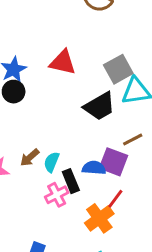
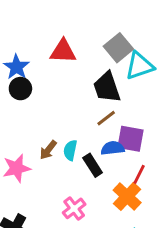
black trapezoid: (100, 106) -> (107, 87), turned 112
brown line: (133, 139) -> (106, 118), moved
pink cross: (57, 195) -> (74, 208), moved

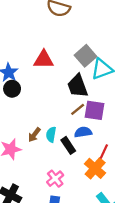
purple square: (131, 139) -> (94, 110), moved

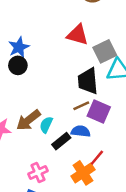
red triangle: (44, 60) -> (78, 35), moved
brown arrow: (34, 135) -> (28, 120), size x1.5
black rectangle: (68, 145) -> (61, 141), turned 70

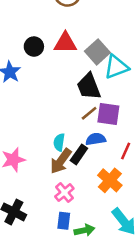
black circle: (18, 65) -> (34, 47), moved
brown arrow: (28, 120) -> (61, 161), moved
red line: (97, 158) -> (126, 151), moved

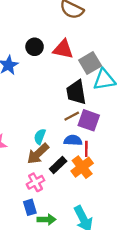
red line: (126, 151) -> (86, 149), moved, turned -35
black rectangle: (79, 154) -> (58, 165), moved
orange cross: (110, 180) -> (82, 167), moved
blue rectangle: (64, 221) -> (30, 207), turned -35

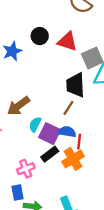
brown line: (72, 116) -> (68, 108), turned -35
purple square: (89, 120) -> (50, 134), moved
brown arrow: (38, 154) -> (18, 106), moved

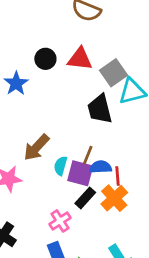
brown line: (68, 108) -> (88, 155), moved

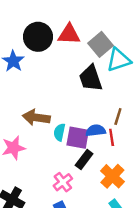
black circle: (45, 59) -> (38, 37), size x1.5
brown arrow: (36, 147) -> (36, 117), turned 60
brown line: (88, 155) -> (118, 117), moved
orange cross: (114, 198) -> (112, 176), moved

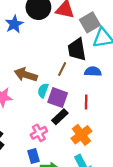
brown line: (118, 117) -> (62, 69), moved
blue semicircle: (96, 130) -> (93, 71), moved

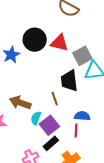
brown line: (62, 69) -> (55, 99), turned -48
blue semicircle: (93, 71) -> (82, 116), moved
purple square: (58, 98) -> (49, 125), turned 30

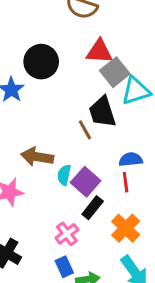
red triangle: (59, 43) -> (99, 51), moved
brown line: (55, 99) -> (85, 130), moved

